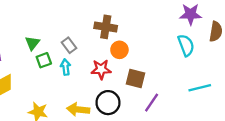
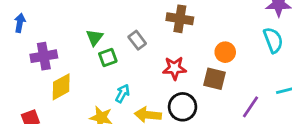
orange circle: (119, 50) -> (225, 52), moved
cyan arrow: (66, 67) -> (123, 93), moved, turned 35
purple line: (152, 103) -> (251, 107), moved

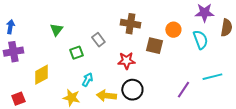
green triangle: (94, 37) -> (56, 30), moved
orange circle: (225, 52) -> (173, 30), moved
purple cross: (44, 56) -> (13, 52), moved
brown square: (215, 79) -> (154, 46), moved

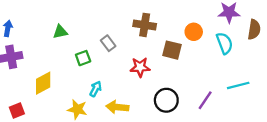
green triangle: (56, 30) -> (60, 32), turned 40
black circle: (132, 90) -> (166, 100), moved

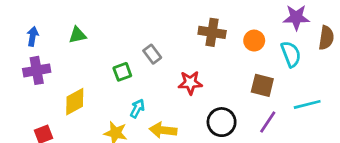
brown cross: (145, 25) -> (212, 32), moved
green triangle: (60, 32) -> (77, 35), moved
brown square: (172, 50) -> (262, 85), moved

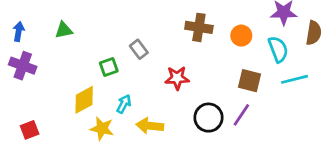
purple cross: (37, 70) -> (23, 66), turned 30
yellow diamond: (75, 102) -> (84, 100), moved
cyan line: (307, 104) -> (295, 79), moved
purple line: (268, 122) -> (241, 115), moved

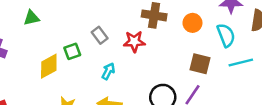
red star: (177, 78) -> (134, 41), moved
yellow diamond: (84, 100) -> (49, 66), moved
cyan arrow: (124, 104) -> (108, 71), moved

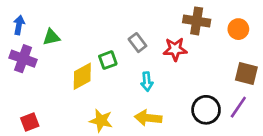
green triangle: (31, 18) -> (51, 37), moved
cyan arrow: (108, 71) -> (147, 82), turned 147

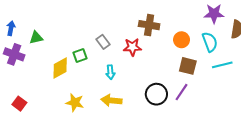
orange circle: (238, 29) -> (182, 40), moved
red square: (30, 122) -> (19, 104), turned -32

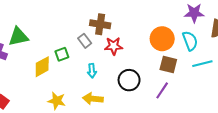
brown cross: (149, 25) -> (100, 24), moved
green triangle: (36, 38) -> (18, 37), size x1.5
orange circle: (182, 40) -> (162, 39), size x1.5
black circle: (156, 94) -> (129, 80), moved

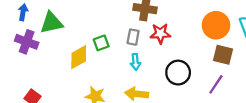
gray rectangle: (85, 41) -> (133, 37), moved, turned 48

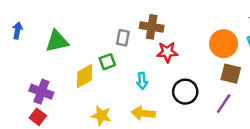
blue arrow: (23, 12) -> (17, 30), moved
gray rectangle: (133, 37) -> (123, 38), moved
purple cross: (27, 42) -> (41, 92), moved

